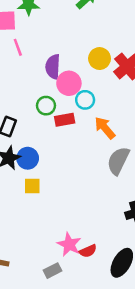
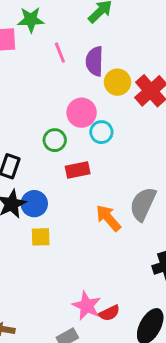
pink line: (18, 47) -> (60, 53), moved
purple semicircle: (53, 67) -> (95, 61), moved
red rectangle: (65, 120) -> (78, 170), moved
orange arrow: (105, 128) -> (108, 218), moved

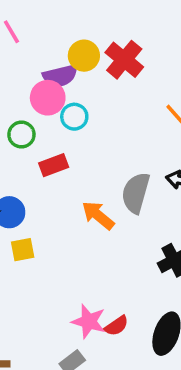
purple semicircle: (95, 61) -> (60, 76), moved, turned -96

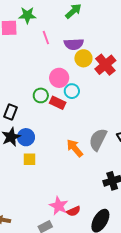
purple semicircle: (60, 76) -> (74, 44), moved
red rectangle: (54, 165) -> (58, 103), moved, turned 35

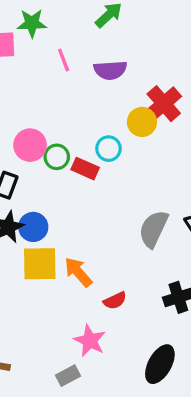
yellow circle: (83, 58) -> (142, 122), moved
pink circle: (59, 78) -> (30, 145), moved
orange arrow: (75, 148) -> (78, 272), moved
yellow square: (30, 159) -> (40, 264), size x1.6
red semicircle: (74, 211) -> (115, 301), moved

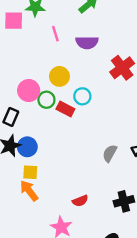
yellow circle: (142, 122) -> (59, 76), moved
gray semicircle: (153, 229) -> (110, 153), size x0.7
yellow square: (40, 264) -> (30, 172), size x0.6
orange arrow: (78, 272) -> (29, 191), moved

